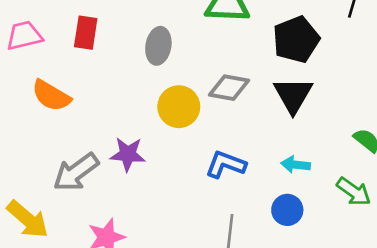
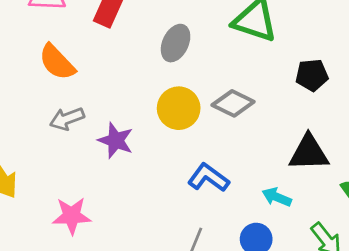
black pentagon: (296, 40) -> (312, 75), size x0.7
black triangle: (293, 95) -> (309, 153), moved, turned 42
gray arrow: (76, 172) -> (67, 119), moved, size x0.7

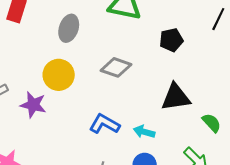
yellow circle: (179, 108) -> (59, 75), moved
cyan arrow: (277, 197) -> (144, 132), moved

